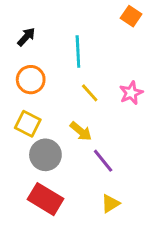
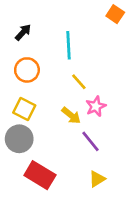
pink star: (131, 93) -> (96, 106), moved
gray circle: (45, 155) -> (19, 139), moved

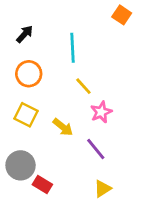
yellow arrow: (71, 115) -> (63, 127), moved
gray circle: (19, 139) -> (21, 165), moved
red rectangle: (40, 175) -> (42, 185), size x0.6

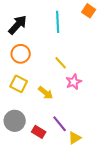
black arrow: (25, 34) -> (18, 25), size x1.5
cyan line: (72, 48) -> (58, 22), moved
purple line: (96, 149) -> (60, 124), moved
red rectangle: (42, 185) -> (39, 132), moved

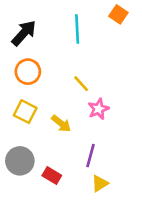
purple line: (60, 124) -> (90, 156), moved, turned 54

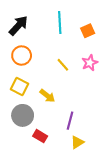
orange square: (118, 14) -> (88, 31), moved, turned 32
pink star: (98, 109) -> (90, 63), moved
gray circle: (20, 161) -> (23, 115), moved

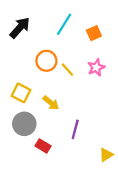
cyan line: (60, 22) -> (64, 24), turned 35
orange circle: (22, 56) -> (46, 61), moved
yellow triangle: (77, 142) -> (106, 155), moved

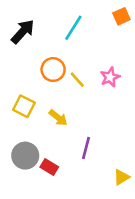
orange square: (94, 33) -> (121, 16), moved
gray circle: (24, 124) -> (25, 156), moved

